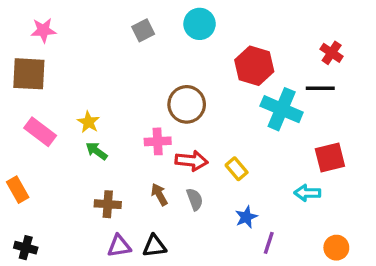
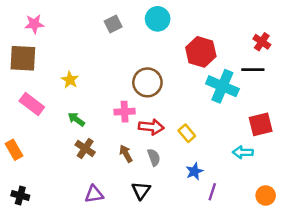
yellow star: (88, 122) -> (70, 80), moved
brown cross: (108, 204) -> (85, 148), moved, turned 30
black triangle: (154, 246) -> (141, 190), moved, turned -48

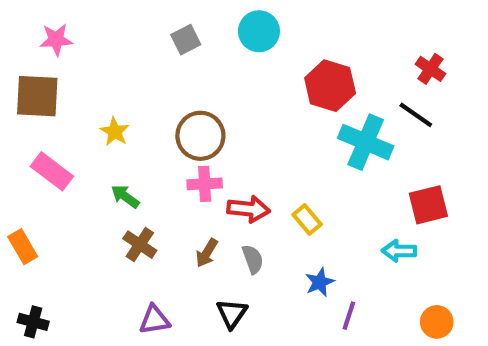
black line: (253, 70) -> (416, 115), turned 35
brown circle: (147, 82) -> (200, 136), moved
brown arrow: (126, 154) -> (207, 253), turned -120

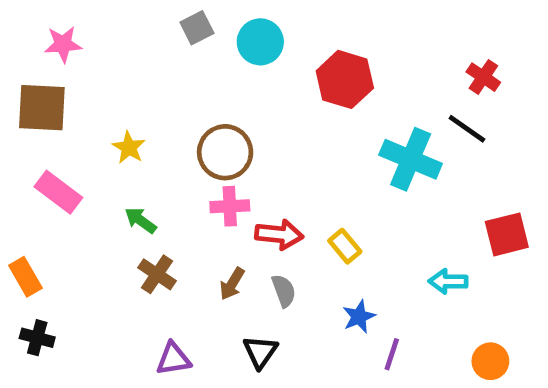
cyan circle: (259, 31) -> (260, 42), moved
gray square: (186, 40) -> (197, 28), moved
red hexagon: (330, 86) -> (345, 79), moved
red square: (428, 205) -> (507, 234), moved
black cross: (33, 322) -> (37, 338), moved

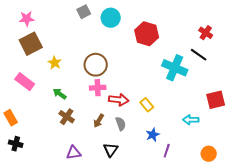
brown square: (42, 108) -> (31, 44), moved, turned -30

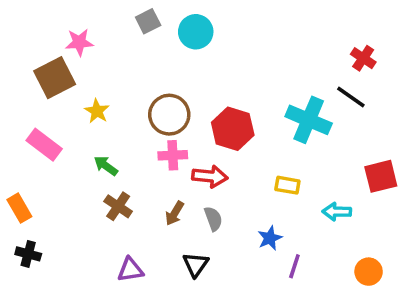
pink star: (27, 19) -> (79, 42), moved
red hexagon: (147, 34) -> (233, 129), moved
yellow rectangle: (147, 105) -> (287, 185), moved, turned -40

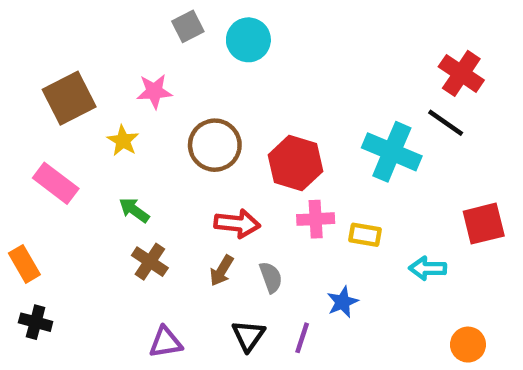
pink star: (79, 42) -> (154, 91), moved
red cross: (363, 58) -> (461, 73), size x1.4
pink cross: (173, 155) -> (316, 219), moved
red arrow: (210, 176) -> (237, 224), moved
purple line: (294, 266) -> (302, 338), moved

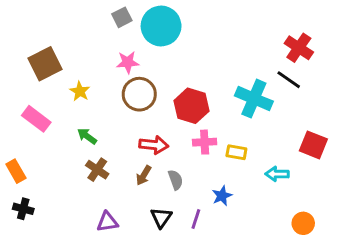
cyan circle: (248, 40) -> (161, 26), size x1.4
pink star: (154, 91) -> (128, 62), moved
red square: (484, 224) -> (313, 145), turned 36

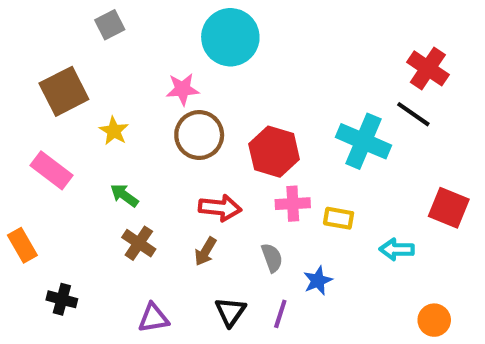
gray square: (122, 17) -> (110, 25), moved
gray semicircle: (176, 180) -> (272, 258), moved
black cross: (23, 209) -> (62, 299), moved

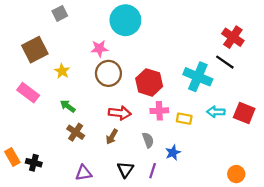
orange rectangle: (22, 245) -> (12, 157), moved
cyan arrow: (397, 249) -> (216, 112), moved

